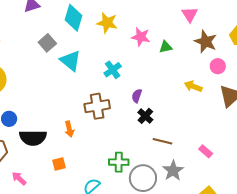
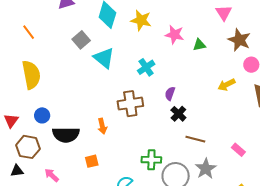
yellow arrow: (193, 86) -> (227, 85), turned -48

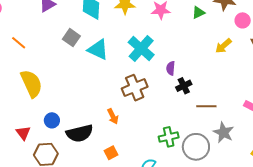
green triangle: (199, 45) -> (198, 13), moved
cyan cross: (146, 67) -> (141, 49), size x1.5
black cross: (178, 114) -> (184, 86), turned 35

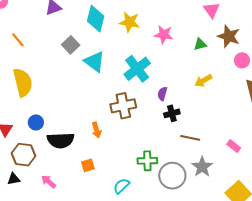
yellow arrow: (223, 46) -> (203, 81), moved

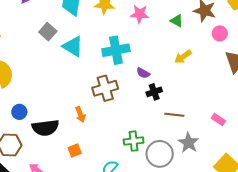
green triangle: (200, 44) -> (177, 21), turned 48
cyan cross: (137, 69) -> (116, 50), turned 32
purple semicircle: (162, 94) -> (143, 73), turned -72

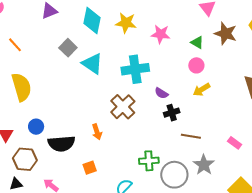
pink circle: (220, 33) -> (196, 65), moved
yellow arrow: (183, 57) -> (202, 90), moved
brown cross: (105, 88) -> (123, 107), turned -30

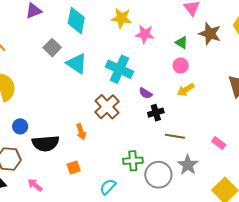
yellow star: (126, 23) -> (121, 18), moved
cyan cross: (135, 69) -> (119, 69), turned 32

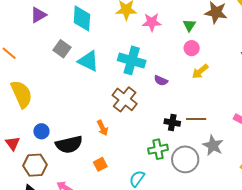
green triangle: (182, 43) -> (189, 25), turned 40
black cross: (156, 113) -> (172, 123), moved, turned 35

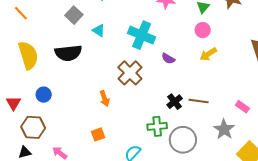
cyan triangle: (88, 61) -> (99, 30), size x0.6
black cross: (172, 123) -> (175, 102), turned 35
black semicircle: (69, 144) -> (68, 53), moved
gray star: (213, 145) -> (224, 129), moved

